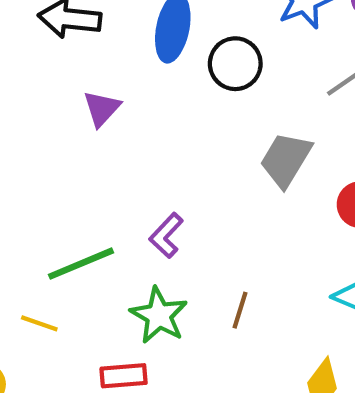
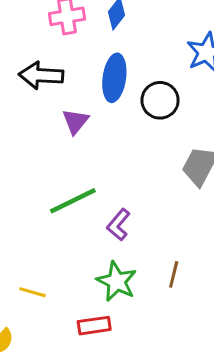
purple triangle: (102, 109) -> (75, 121), moved
green line: (81, 264) -> (73, 201), moved

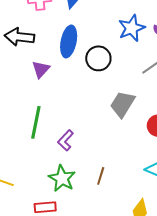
green line: (73, 201) -> (36, 122), turned -56

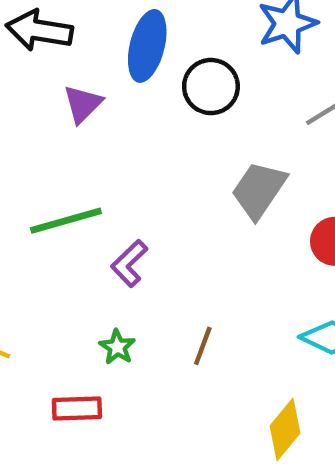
green line: (36, 122) -> (66, 221), turned 60
green star: (62, 178) -> (117, 347), size x0.6

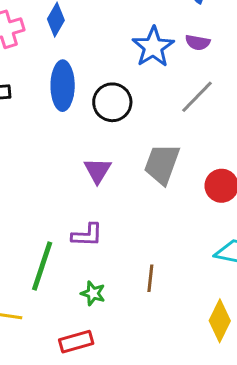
purple triangle: (83, 104) -> (98, 170), moved
green line: (66, 221) -> (42, 266), moved, turned -42
purple L-shape: (129, 263) -> (87, 235), turned -120

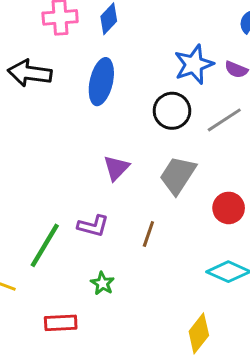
black circle: (112, 102) -> (172, 111), moved
brown line: (150, 278) -> (148, 234), moved
green star: (93, 293) -> (102, 283), moved

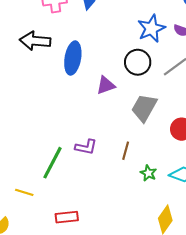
blue ellipse: (101, 82) -> (73, 58), moved
purple triangle: (116, 168) -> (106, 85), moved, turned 30
green star: (102, 283) -> (148, 173), moved

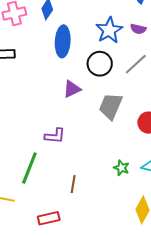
blue ellipse: (73, 58) -> (63, 41), moved
purple L-shape: (86, 147) -> (55, 136), moved
brown line: (126, 151) -> (73, 184), moved

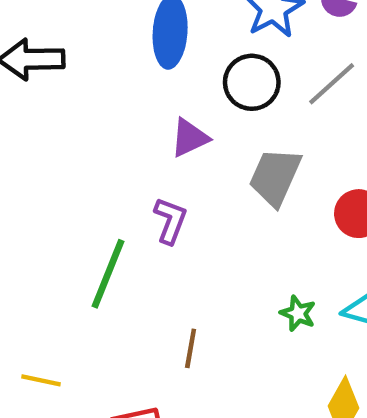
purple L-shape: (55, 136) -> (170, 221), moved, turned -75
green line: (29, 168) -> (108, 274), moved

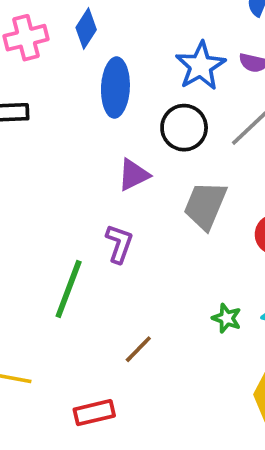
brown line: (191, 348) -> (138, 349), turned 36

